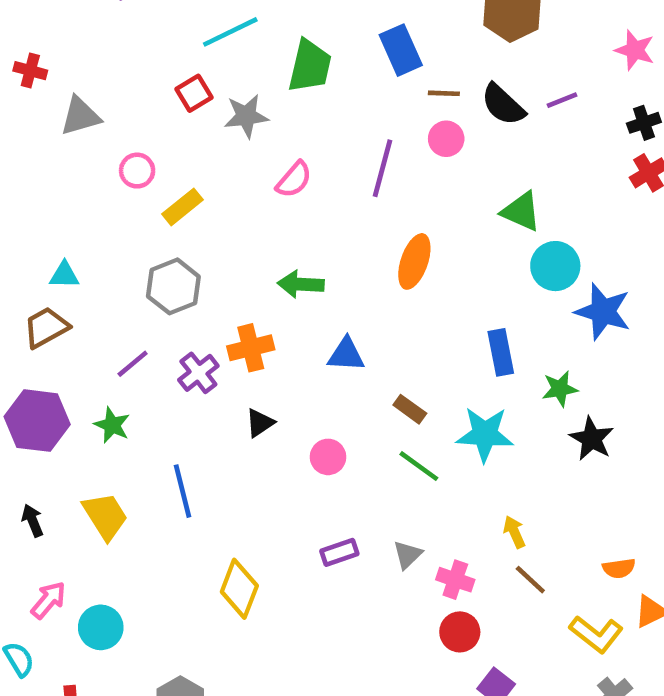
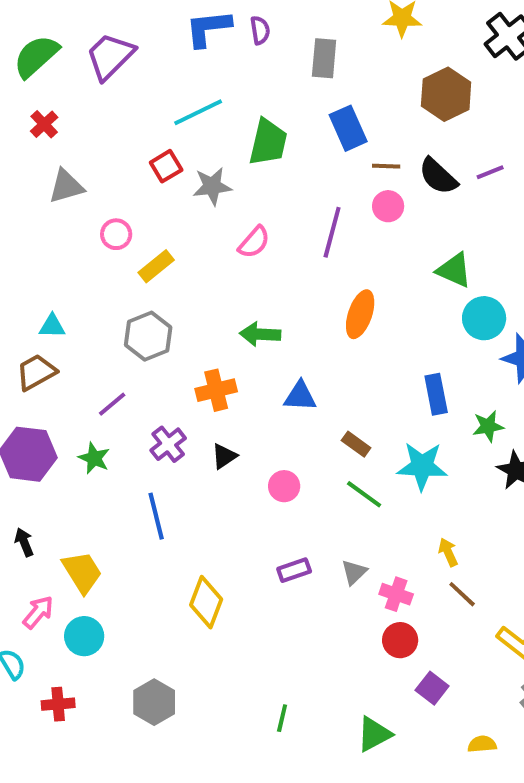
red cross: (30, 71) -> (44, 124), moved, turned 32
purple cross: (198, 373) -> (168, 444), moved
yellow trapezoid: (105, 516) -> (82, 572), moved

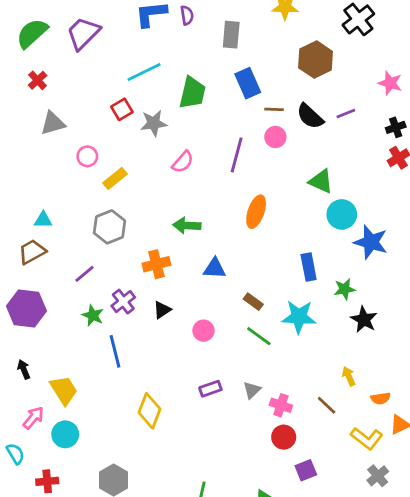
green star: (94, 458) -> (93, 315), moved
yellow arrow: (448, 552) -> (349, 376), moved
purple square: (432, 688) -> (306, 470), turned 30

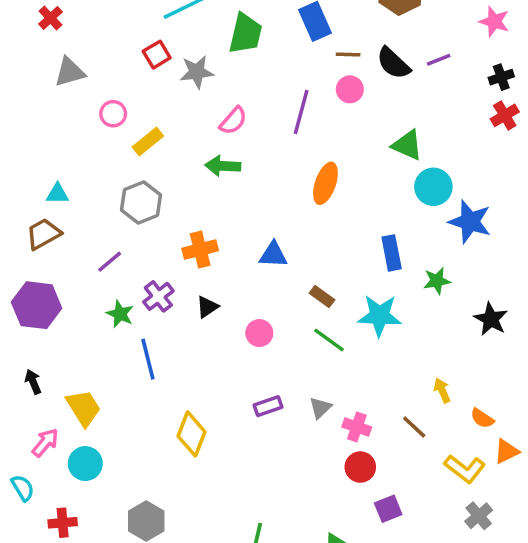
green arrow: (187, 226) -> (223, 166), moved
black star: (364, 320) -> (491, 319), moved
orange semicircle: (381, 398) -> (482, 418), turned 42

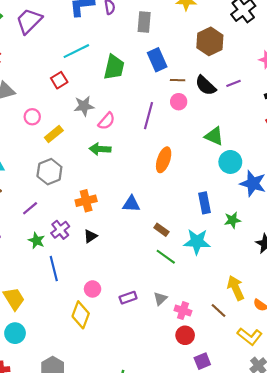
gray star: (197, 72) -> (84, 106), moved
pink circle: (259, 333) -> (93, 289), moved
yellow arrow: (442, 390) -> (236, 288), size x1.6

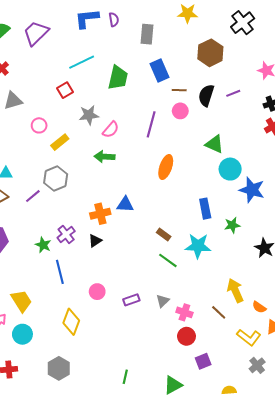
black semicircle: (206, 86) -> (206, 95), turned 65
orange cross: (86, 201) -> (100, 214), moved
blue triangle: (131, 204) -> (125, 204), moved
purple line: (30, 208) -> (33, 196), moved
yellow diamond: (81, 315) -> (71, 322), moved

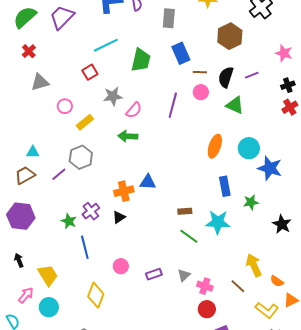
green triangle: (215, 144) -> (235, 105), moved
orange ellipse: (166, 167) -> (215, 146), moved
brown rectangle: (164, 234) -> (185, 211), turned -40

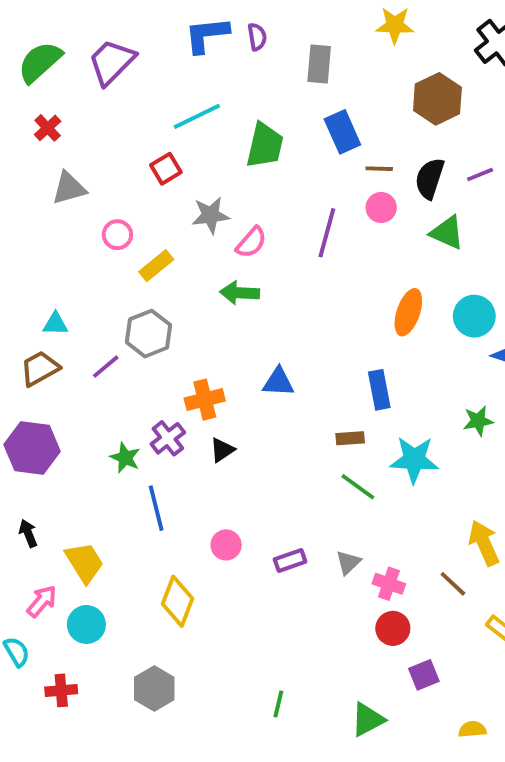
blue rectangle: (225, 186) -> (379, 390), moved
orange cross: (124, 191) -> (205, 400), moved

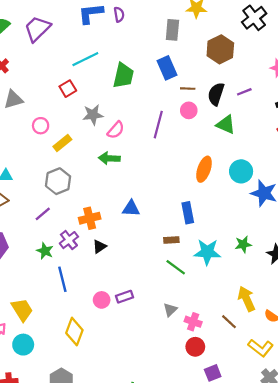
gray rectangle: (319, 64) -> (172, 30), moved
purple line: (106, 367) -> (43, 214), moved
green star: (478, 421) -> (243, 244), moved
purple rectangle: (290, 560) -> (124, 297), moved

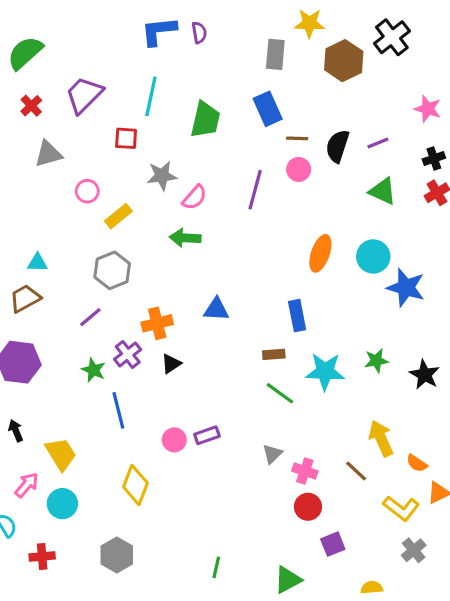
purple trapezoid: (37, 29) -> (84, 95), moved
brown hexagon: (220, 49) -> (344, 61), moved
cyan line: (85, 59) -> (151, 96), turned -52
red square: (68, 89) -> (126, 138), turned 35
green triangle: (226, 125) -> (383, 191), moved

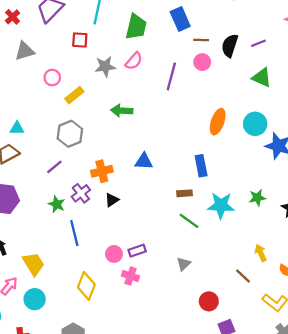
pink semicircle: (194, 197) -> (134, 61), moved
yellow arrow: (381, 438) -> (261, 253), size x0.7
pink cross: (305, 471) -> (131, 276), moved

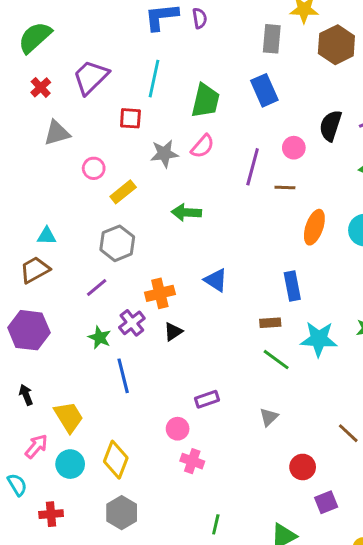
brown line: (201, 40) -> (285, 187), moved
blue triangle: (144, 161) -> (216, 280), turned 30
pink circle: (114, 254) -> (178, 429), moved
pink cross: (131, 276) -> (192, 461), moved
yellow diamond: (86, 286) -> (116, 460), moved

